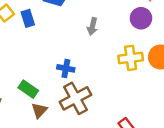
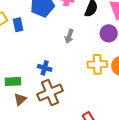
green rectangle: (28, 89) -> (13, 82), turned -42

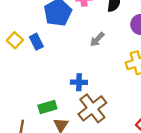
gray arrow: (69, 36) -> (97, 39), turned 40

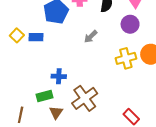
blue rectangle: (36, 42) -> (36, 37), turned -64
blue cross: (79, 82) -> (59, 76), moved

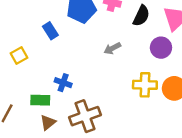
yellow square: (17, 35) -> (19, 55), moved
blue rectangle: (36, 37) -> (50, 31), turned 40

